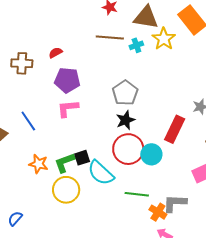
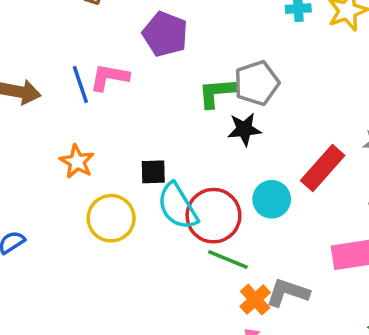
pink L-shape: (68, 108) -> (109, 77), moved
red circle: (128, 149) -> (213, 216), moved
green L-shape: (65, 163) -> (217, 93), moved

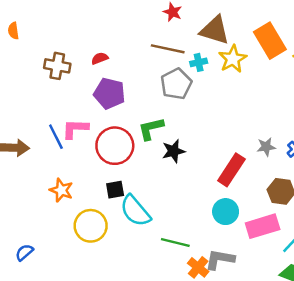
gray pentagon: (257, 83) -> (176, 84), moved
cyan circle: (272, 199) -> (226, 212), moved
red circle: (213, 216) -> (115, 146), moved

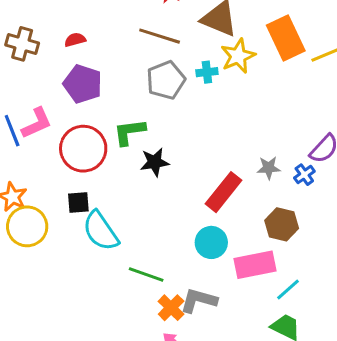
cyan cross: (199, 62) -> (207, 72), moved
pink L-shape: (75, 129) -> (37, 123), turned 148
yellow circle: (91, 226) -> (27, 226), moved

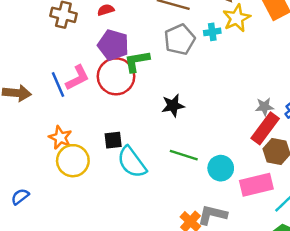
green L-shape: (129, 132) -> (137, 61), moved
red circle: (83, 149) -> (116, 76), moved
red rectangle: (223, 192) -> (265, 128), moved
green line: (146, 275) -> (184, 155), moved

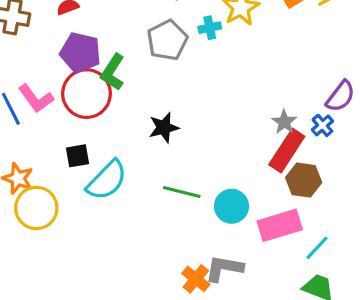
green L-shape: (137, 61) -> (113, 72), turned -44
pink L-shape: (77, 78) -> (36, 98), turned 84
gray star: (264, 107) -> (284, 122), turned -30
black square: (113, 140) -> (77, 156), moved
cyan semicircle: (132, 162) -> (107, 180), moved, turned -96

